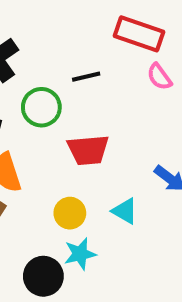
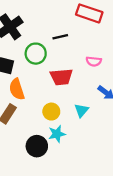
pink semicircle: (159, 77) -> (94, 61), moved, turned -48
cyan triangle: (125, 211) -> (81, 110), turned 40

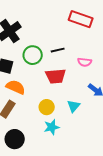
black line: (60, 37) -> (58, 50), moved
orange semicircle: (17, 89) -> (16, 87), turned 132
black circle: (37, 146) -> (15, 139), moved

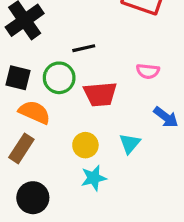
black line: (58, 50) -> (84, 48), moved
green circle: (33, 55) -> (59, 78), moved

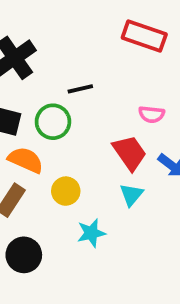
red trapezoid: (100, 94) -> (130, 153), moved, turned -120
yellow circle: (85, 145) -> (66, 191), moved

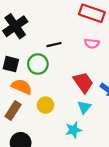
pink semicircle: (151, 114) -> (92, 43), moved
cyan star: (91, 233) -> (74, 130), moved

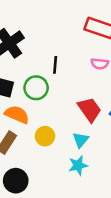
black line: (54, 45) -> (55, 65), turned -72
cyan triangle: (84, 107) -> (81, 140), moved

